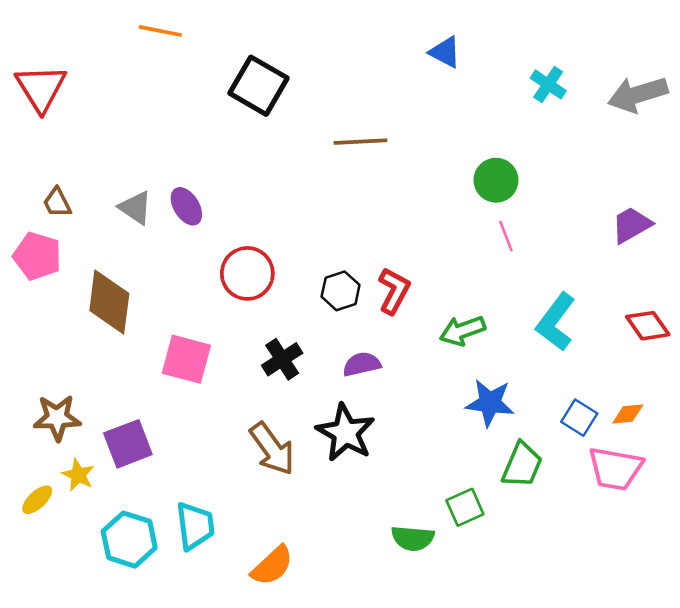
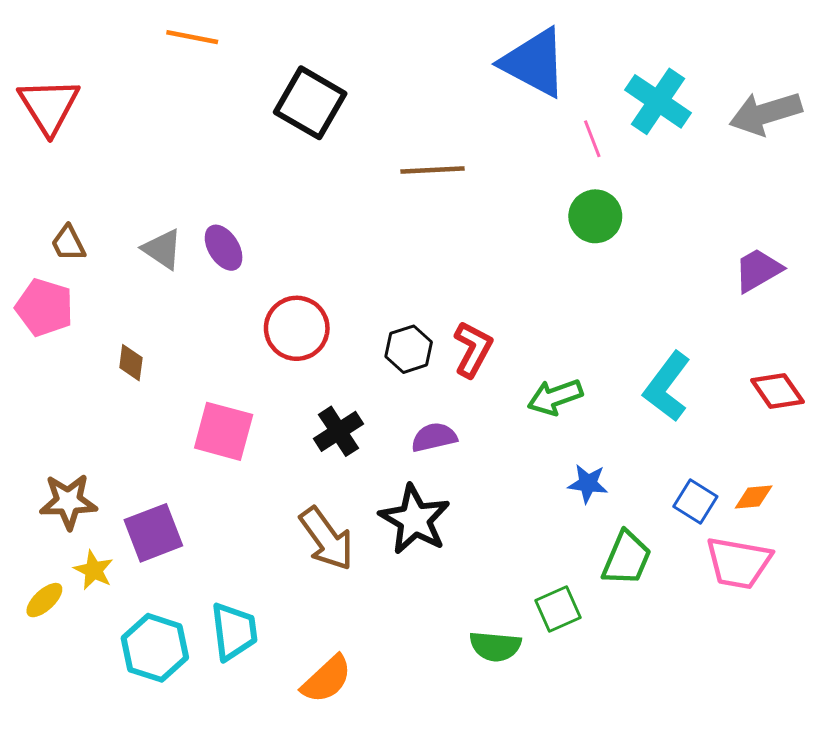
blue triangle: (445, 52) -> (534, 63), size x1.8
cyan cross: (548, 84) -> (658, 101), size x1.5
pink line: (506, 236) -> (592, 139), moved
brown diamond: (109, 302) -> (131, 363), size x0.5
blue star: (490, 403) -> (588, 484), size x0.7

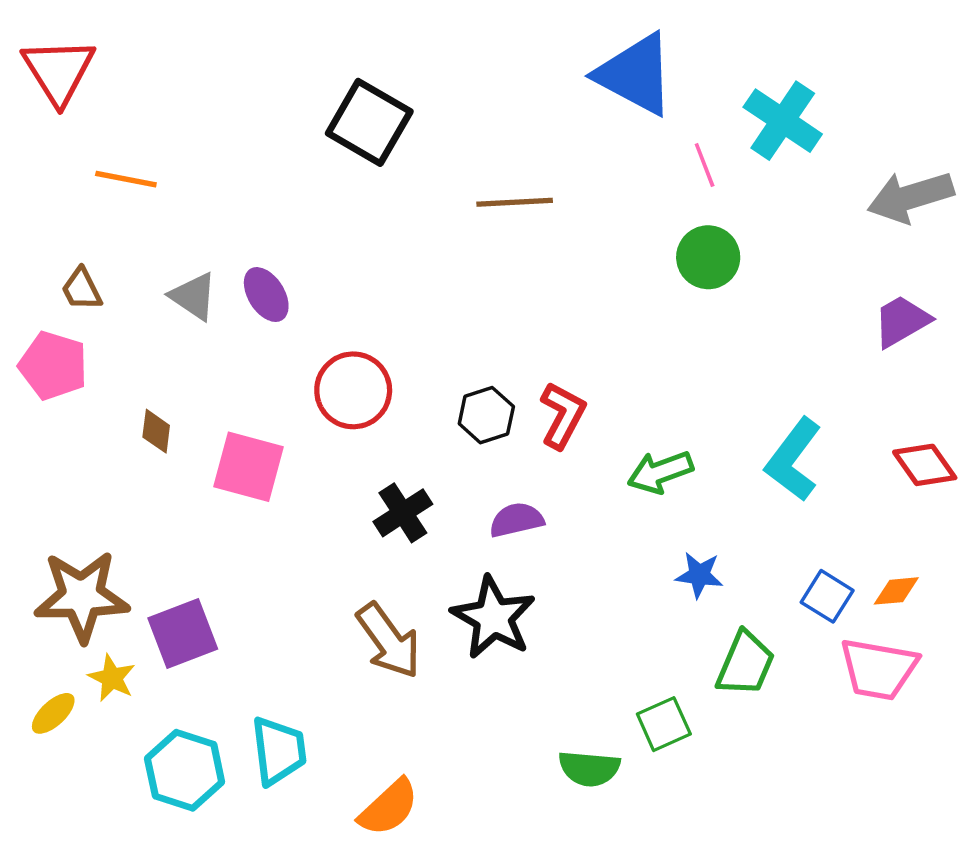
orange line: (192, 37) -> (126, 179), moved
red triangle: (49, 106) -> (59, 71), moved
gray arrow: (765, 113) -> (910, 197), moved
pink square: (224, 431) -> (248, 467), moved
brown star: (68, 501) -> (82, 596), size x1.4

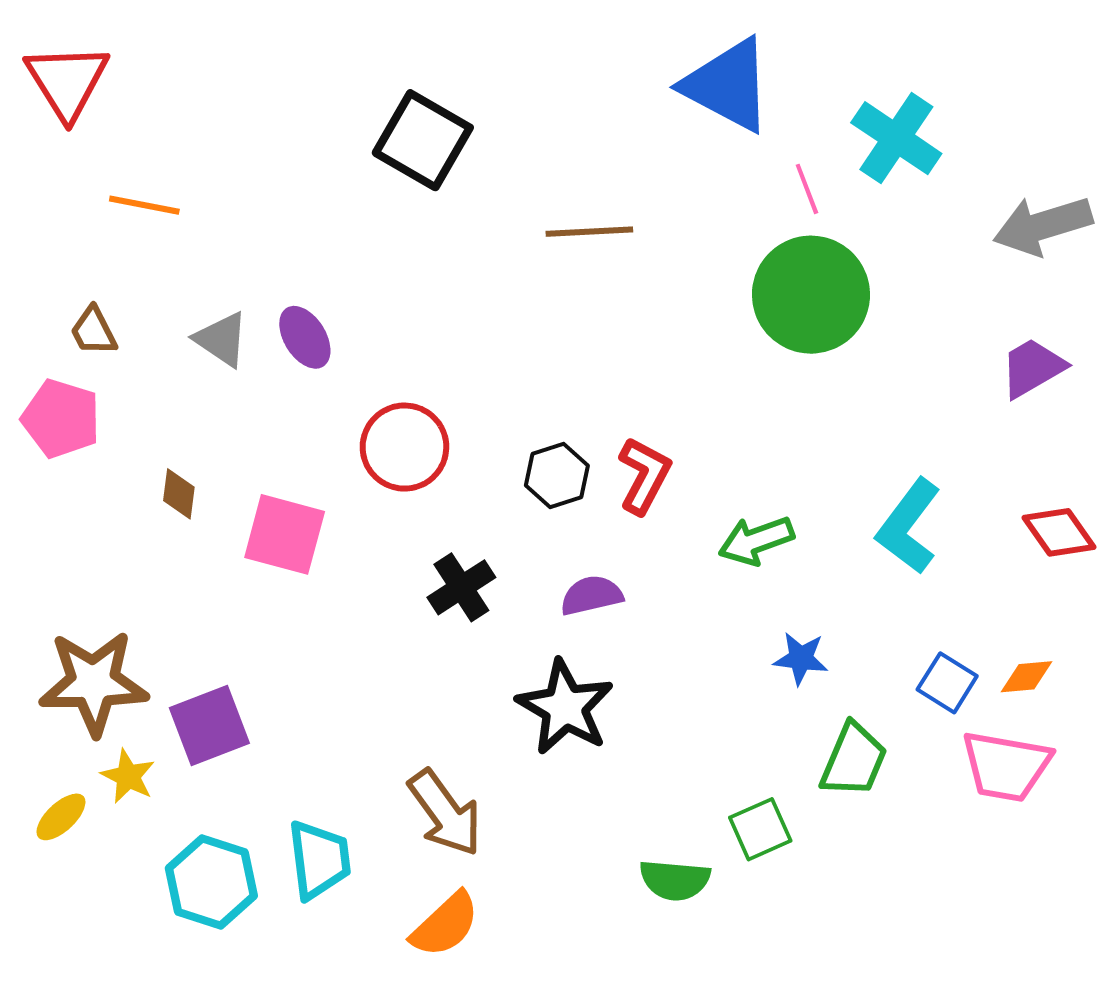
green circle: (708, 257) -> (811, 295), size x1.6
brown arrow: (389, 641) -> (445, 813), moved

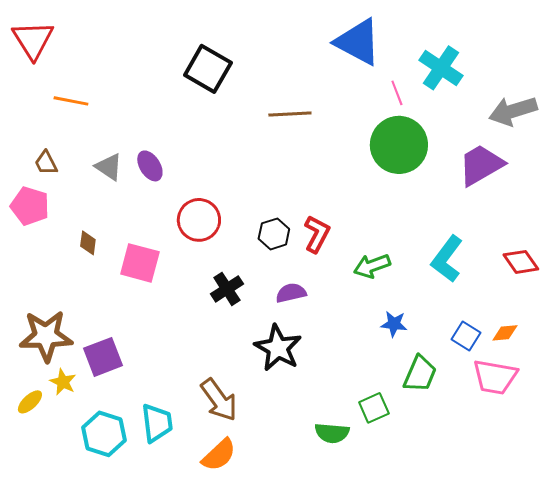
purple trapezoid: (1033, 368) -> (481, 165), moved, size x1.4

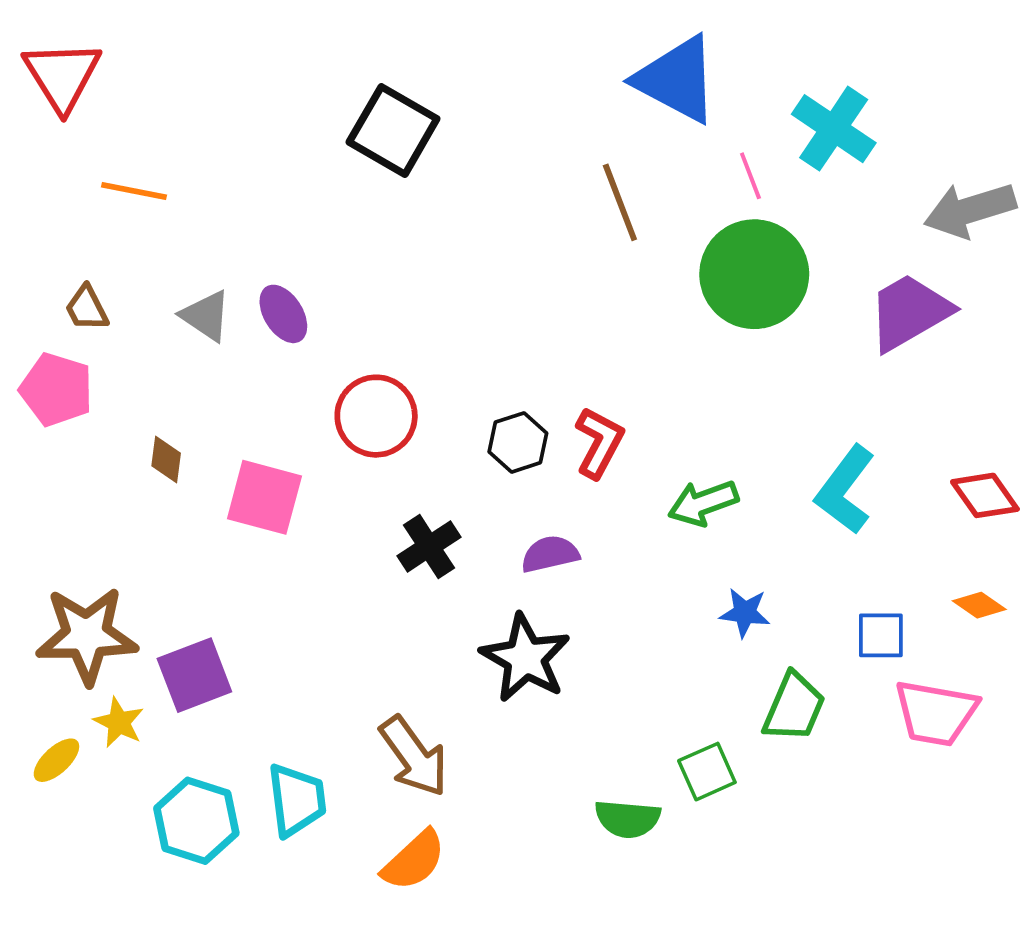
brown line: (290, 114) -> (620, 202), moved, turned 72
orange diamond: (505, 333) -> (979, 605), moved, turned 40
blue square: (466, 336) -> (881, 635), turned -32

